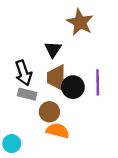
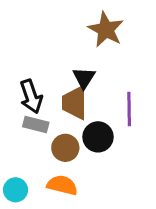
black triangle: (53, 49) -> (84, 78), moved
black circle: (73, 87) -> (98, 137), moved
orange semicircle: (58, 131) -> (62, 185), moved

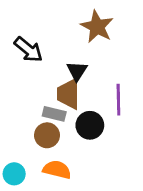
black arrow: (31, 96) -> (28, 50), moved, turned -32
gray rectangle: (36, 124) -> (54, 114), moved
brown circle: (65, 148) -> (47, 135), moved

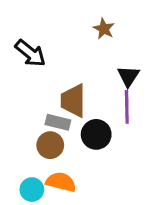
brown star: (97, 27) -> (104, 29), size x0.6
black triangle: (77, 71) -> (128, 76), moved
cyan circle: (14, 174) -> (32, 190), moved

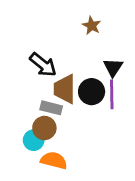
black arrow: (30, 53) -> (43, 65), moved
black circle: (96, 134) -> (92, 92), moved
cyan circle: (32, 190) -> (34, 140), moved

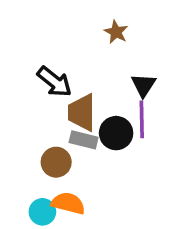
black circle: (92, 92) -> (116, 133), moved
gray rectangle: (51, 108) -> (84, 140), moved
cyan circle: (34, 140) -> (42, 212), moved

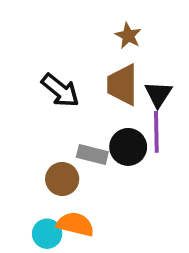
brown trapezoid: (82, 113) -> (123, 85), moved

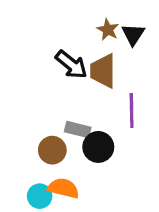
black arrow: (60, 90) -> (71, 65), moved
black triangle: (158, 94) -> (133, 34), moved
black circle: (128, 147) -> (98, 147), moved

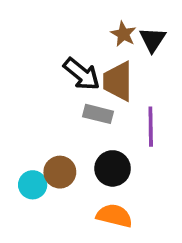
gray rectangle: (78, 130) -> (98, 114), moved
orange semicircle: (63, 188) -> (114, 216), moved
cyan circle: (40, 196) -> (33, 185), moved

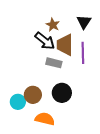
brown star: (123, 34) -> (53, 25), moved
purple line: (151, 127) -> (83, 53), moved
orange semicircle: (114, 216) -> (45, 119), moved

